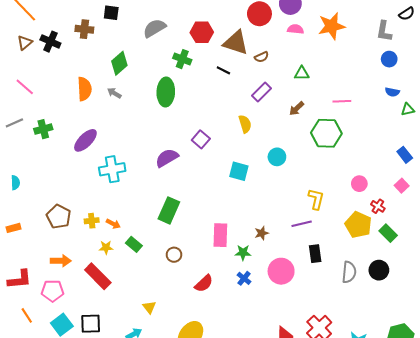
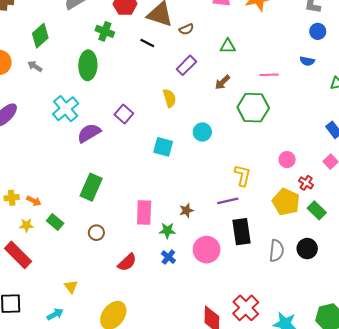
blue semicircle: (392, 92) -> (307, 61), moved
cyan cross: (112, 169) -> (66, 109), moved, turned -30
black rectangle: (315, 254) -> (241, 232), size x1.4

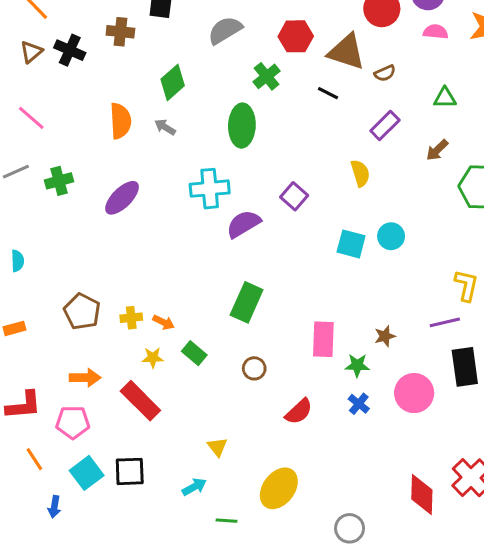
green cross: (105, 31) -> (267, 76), turned 30
cyan cross: (66, 109) -> (210, 189), turned 35
cyan circle: (202, 132) -> (391, 236), moved

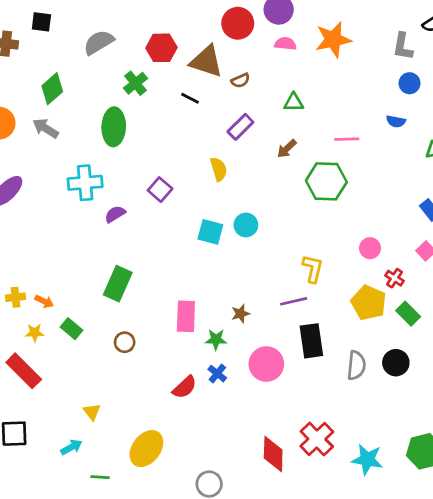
gray arrow: (165, 127) -> (46, 128), size x1.4
purple semicircle: (243, 224) -> (115, 214), size x0.7
red semicircle: (299, 411) -> (185, 387), moved

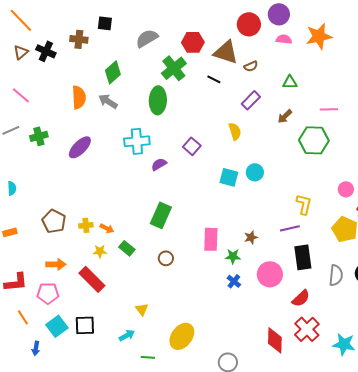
green cross: (135, 83) -> (174, 68), size x1.4
red semicircle: (185, 387) -> (301, 298), moved

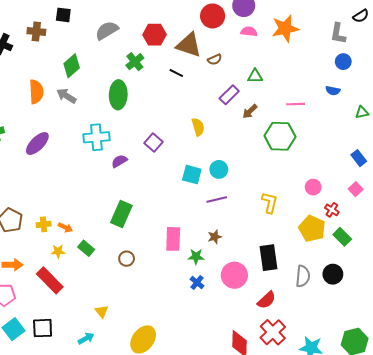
green cross: (174, 68) -> (135, 62), size x0.7
purple rectangle: (251, 100) -> (229, 95), moved
purple line: (290, 228) -> (217, 199), moved

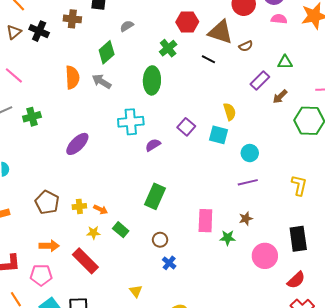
gray semicircle: (107, 30) -> (127, 26), moved, size x0.6
purple ellipse: (37, 144) -> (77, 144), moved
cyan square: (192, 175) -> (219, 135), moved
blue cross: (197, 282) -> (169, 263), moved

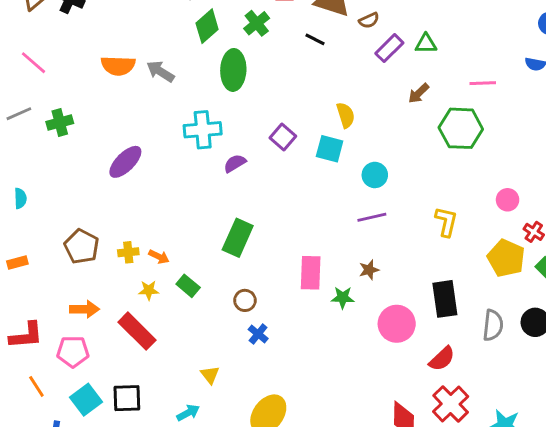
green diamond: (107, 52) -> (207, 26), moved
orange semicircle: (72, 77) -> (118, 66), turned 95
purple rectangle: (260, 80) -> (389, 48), moved

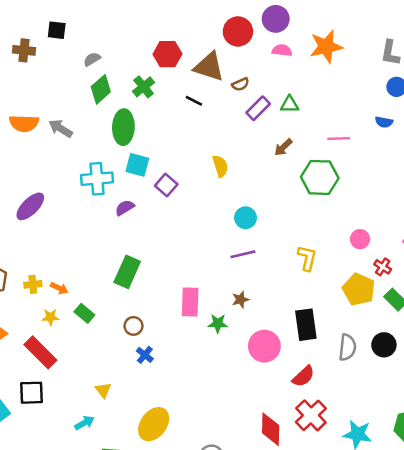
cyan square: (330, 149) -> (137, 165), moved
black square: (127, 398) -> (32, 393), moved

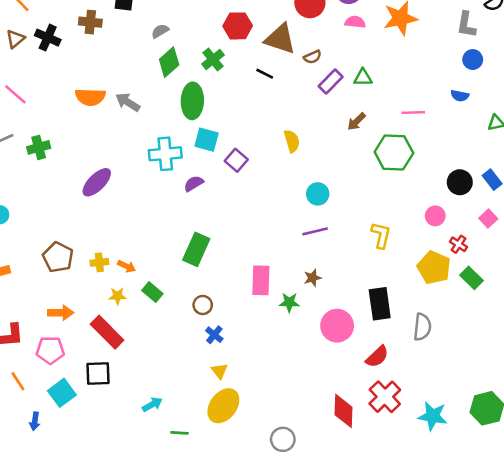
black circle: (384, 345) -> (460, 182), moved
yellow triangle: (103, 390) -> (219, 371), moved

